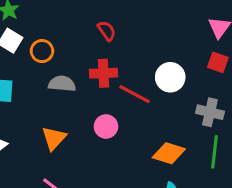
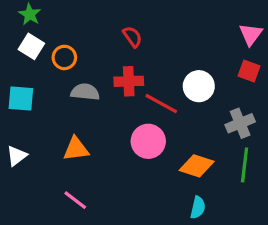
gray cross: (210, 112) -> (240, 123), turned -36
pink circle: (106, 126) -> (148, 141), moved, size x1.4
orange triangle: (54, 138) -> (76, 149), turned 40

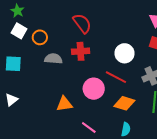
red semicircle: (132, 37) -> (82, 23), size x1.5
red line: (161, 104) -> (116, 77), moved
orange triangle: (76, 149) -> (64, 104), moved
pink line: (75, 200) -> (89, 127), moved

